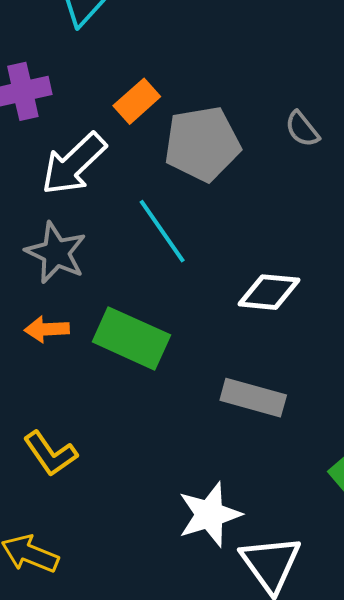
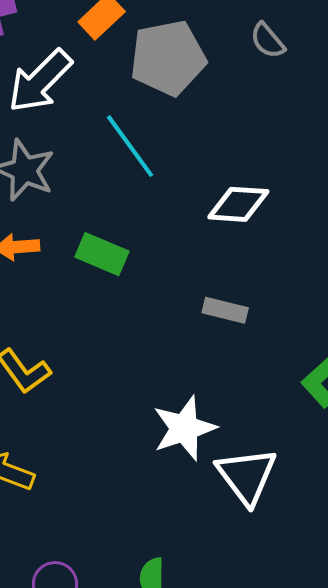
green rectangle: (131, 338) -> (102, 254), size x0.7
gray rectangle: (253, 398) -> (225, 310), size x0.7

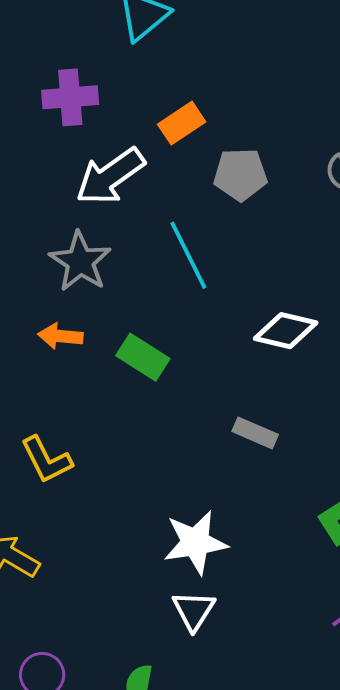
gray pentagon: (168, 58) -> (240, 174), size x0.7
white triangle: (247, 476) -> (194, 610), moved, size x0.7

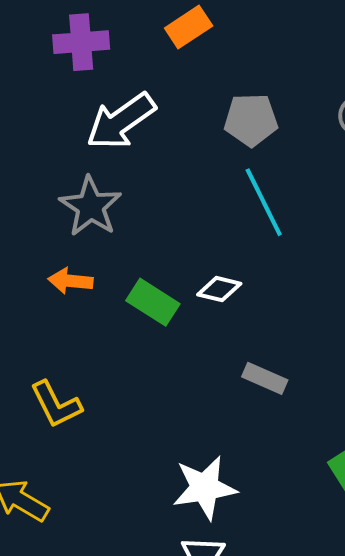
orange rectangle: (182, 123) -> (189, 27), moved
cyan line: (188, 255) -> (264, 202), moved
white diamond: (286, 331) -> (219, 289), moved, size x0.7

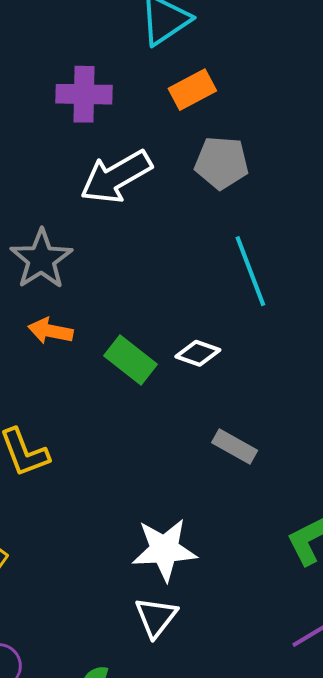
gray pentagon: (251, 120) -> (222, 163), moved
gray star: (90, 206) -> (41, 259), moved

